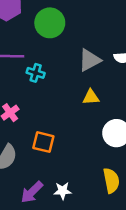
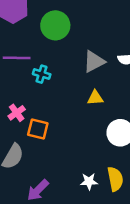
orange square: (43, 142) -> (38, 129), moved
white star: (63, 191) -> (89, 181), moved

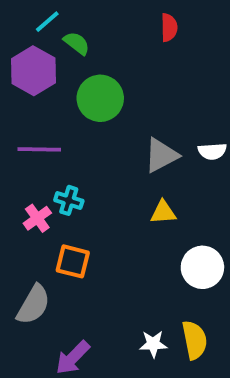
cyan cross: (42, 74) -> (69, 200), moved
pink cross: (17, 113) -> (37, 218), moved

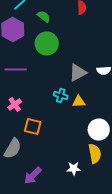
green semicircle: (77, 43) -> (44, 16), moved
cyan cross: (69, 200) -> (61, 96), moved
yellow semicircle: (195, 340) -> (95, 154), moved

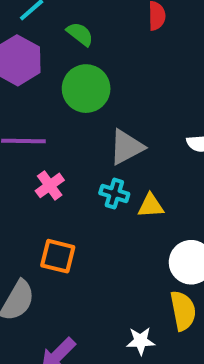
gray triangle: (78, 72) -> (126, 147), moved
pink cross: (15, 104) -> (50, 185), moved

